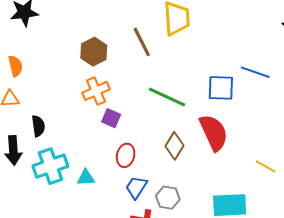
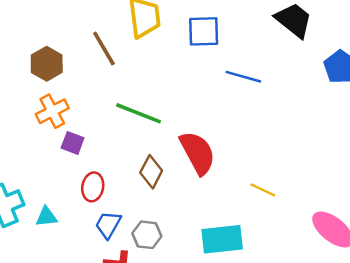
blue square: (221, 88) -> (204, 31), moved

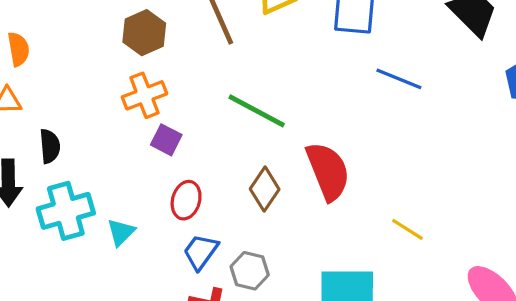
cyan triangle: (46, 217) -> (121, 232), turned -45

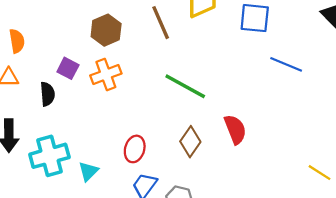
purple square: (166, 140) -> (68, 68), moved
black semicircle: (50, 146) -> (47, 94), moved
red semicircle: (328, 171) -> (235, 129), size x0.7
yellow line: (407, 229) -> (320, 173), moved

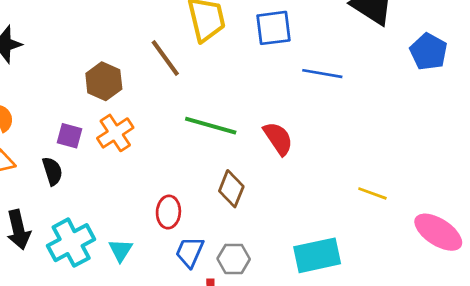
red semicircle: (235, 129) -> (278, 138), moved
yellow line: (320, 173) -> (372, 193), moved

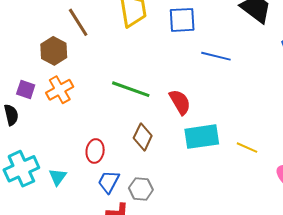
brown line: (165, 58) -> (78, 22), moved
cyan rectangle: (317, 255) -> (202, 137), moved

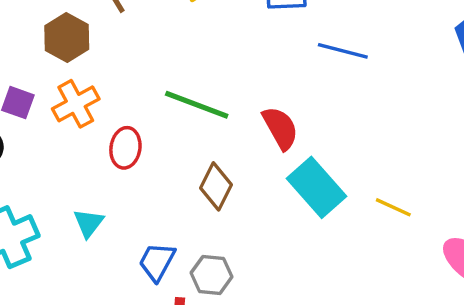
cyan rectangle: (202, 137) -> (317, 187), turned 56
red ellipse: (95, 151) -> (125, 148), moved
cyan triangle: (58, 177) -> (89, 223), moved

